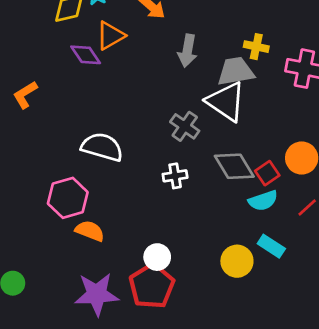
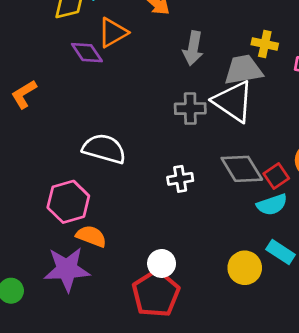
gray cross: (185, 126) -> (190, 109), moved, turned -36
purple star: (97, 294) -> (67, 269), moved

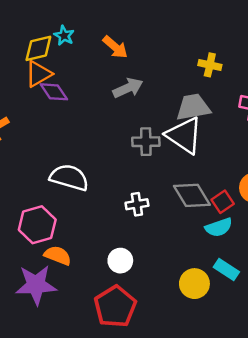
orange triangle: (113, 33) -> (38, 74), moved
yellow cross: (265, 44) -> (210, 65), moved
gray arrow: (193, 48) -> (128, 88), moved, turned -124
white circle: (162, 263) -> (120, 261), moved

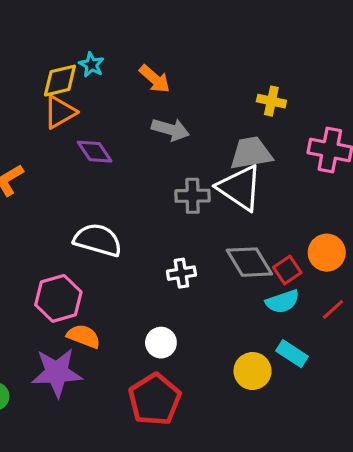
gray arrow: (128, 88) -> (170, 129), turned 40
purple diamond: (54, 92) -> (95, 152), moved

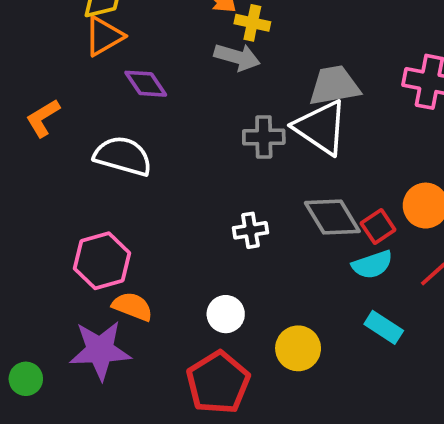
yellow cross: (271, 101) -> (252, 23), moved
white semicircle: (98, 240) -> (123, 156), moved
yellow circle: (253, 371) -> (298, 348), moved

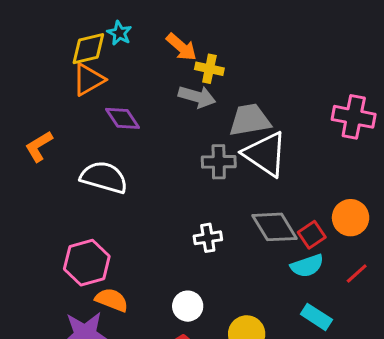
gray trapezoid: (334, 86) -> (250, 120), moved

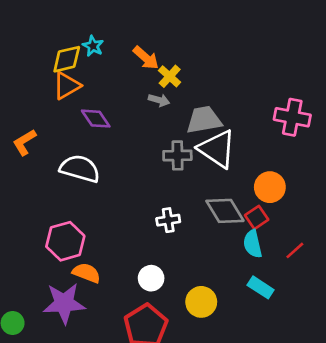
yellow cross: (209, 69) -> (170, 76), turned 30
gray arrow: (197, 97) -> (159, 100), size x0.7
orange circle: (351, 218) -> (270, 187), moved
cyan semicircle: (307, 266) -> (253, 244), turned 96

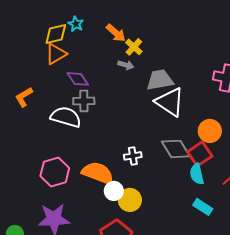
gray cross: (177, 155) -> (84, 101), moved
red square: (257, 217) -> (200, 154), size x1.4
orange semicircle: (86, 273) -> (98, 173), moved, size x1.5
white circle: (151, 278) -> (114, 191), moved
yellow circle: (201, 302) -> (130, 200), moved

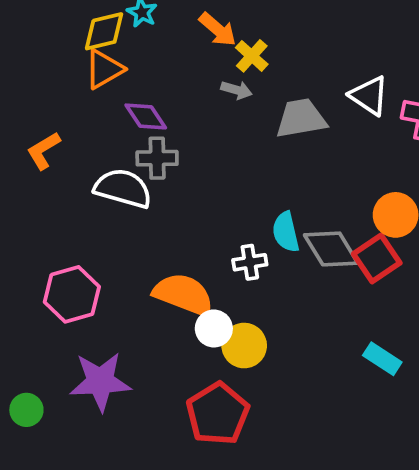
white triangle: (170, 102) -> (369, 96), moved, size x0.7
pink hexagon: (55, 172) -> (72, 294), moved
cyan semicircle: (197, 174) -> (286, 232), moved

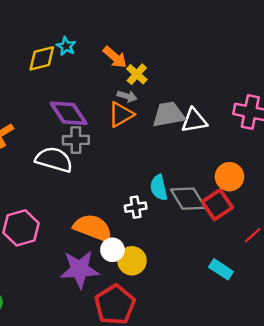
orange triangle: (104, 69) -> (121, 114), moved
white triangle: (369, 96) -> (194, 121), moved, turned -44
purple diamond: (146, 116) -> (69, 113), size x1.4
purple star: (100, 381) -> (80, 269), moved

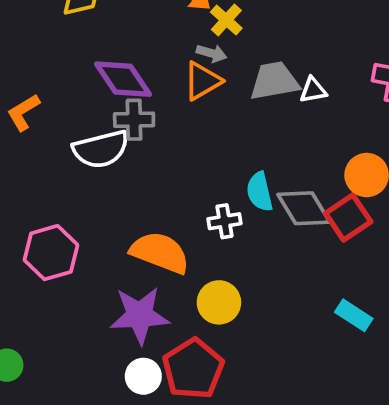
white triangle: (194, 121) -> (313, 90), size x0.7
white semicircle: (54, 160) -> (101, 149), turned 150
white circle: (112, 250) -> (143, 376), moved

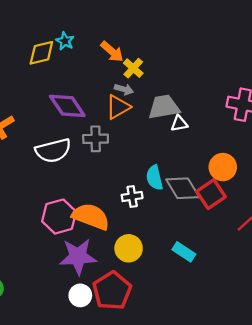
white triangle: (313, 90) -> (179, 123), moved
gray cross: (134, 120) -> (96, 139), moved
pink hexagon: (51, 253) -> (59, 217), moved
cyan rectangle: (354, 315) -> (184, 252), moved

